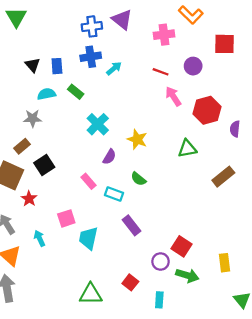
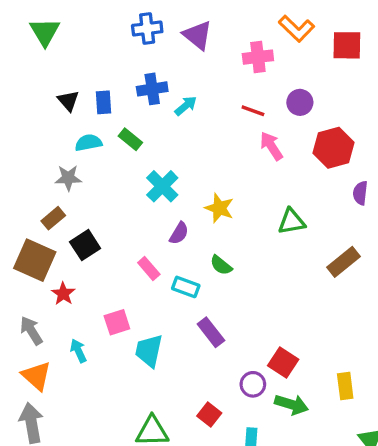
blue cross: (92, 26) -> (147, 29), moved
red square: (225, 44) -> (347, 45), moved
red hexagon: (207, 110) -> (333, 148), moved

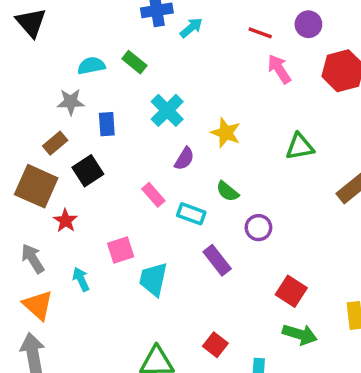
black triangle: (68, 101) -> (31, 23), moved, size x1.4
blue rectangle: (104, 102) -> (107, 124), moved
purple circle: (253, 384) -> (258, 228), moved

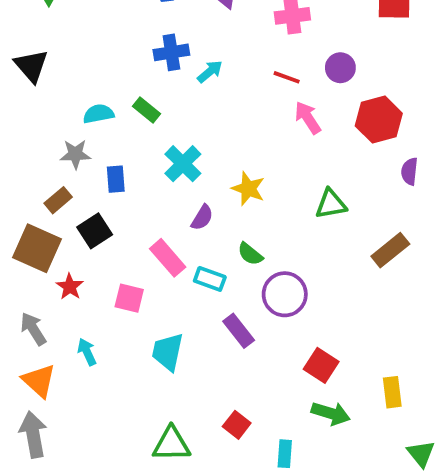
pink rectangle: (153, 195) -> (168, 258), size x1.4
purple circle: (258, 228) -> (285, 294), size x1.5
pink square: (121, 250) -> (129, 298), moved, turned 32

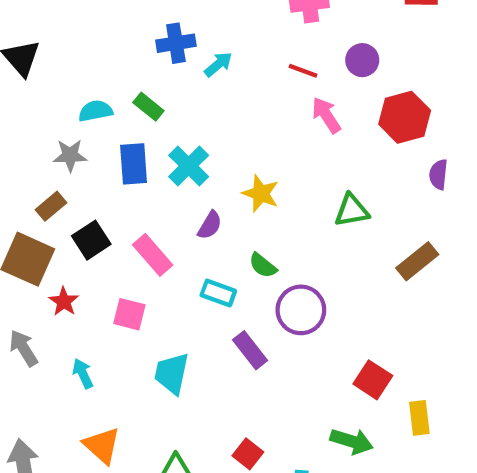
blue rectangle: (116, 179) -> (134, 164), moved, size x1.4
pink rectangle: (168, 258) -> (153, 255), moved
red square: (321, 365) -> (373, 380), moved
orange triangle: (39, 381) -> (102, 445), moved

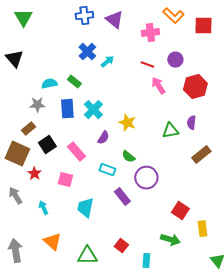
blue cross: (176, 43) -> (87, 52), turned -36
purple semicircle: (438, 174) -> (191, 123), moved

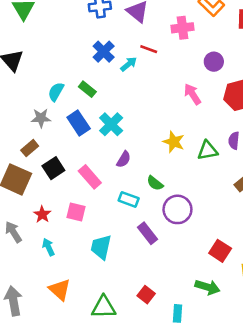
red line: (147, 65) -> (149, 49), moved
cyan semicircle: (49, 84) -> (56, 92), turned -49
blue rectangle: (67, 109) -> (79, 123), turned -30
yellow star: (127, 123) -> (174, 142), moved
red star: (34, 174) -> (42, 214), moved

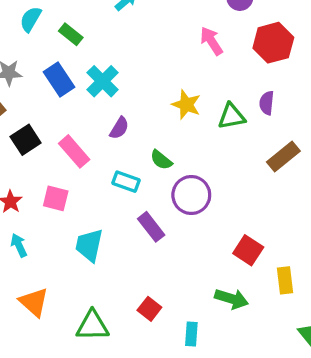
cyan semicircle: (56, 92) -> (31, 19), moved

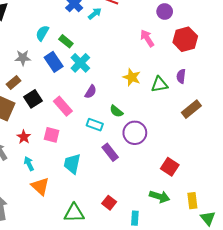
cyan semicircle: (31, 19) -> (42, 33), moved
green rectangle: (71, 34) -> (66, 41), moved
yellow rectangle: (285, 280) -> (192, 201), moved
orange triangle: (34, 302) -> (40, 186), moved

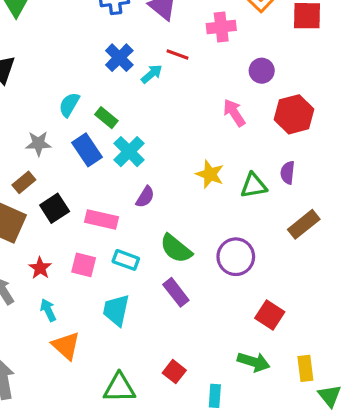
pink rectangle: (63, 106) -> (102, 220), turned -36
green semicircle: (116, 111) -> (176, 249), moved, size x1.5
cyan rectangle: (95, 125) -> (126, 260), moved
purple circle: (135, 133) -> (236, 257), moved

